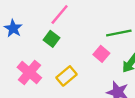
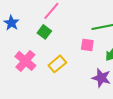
pink square: (101, 54) -> (87, 45), turned -32

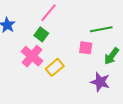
pink cross: (25, 61) -> (32, 56), moved

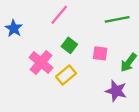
green line: (101, 29) -> (117, 19), moved
green square: (41, 34) -> (69, 45), moved

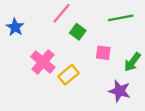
green square: (69, 45) -> (78, 32), moved

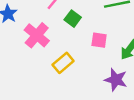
pink cross: (43, 62) -> (37, 35), moved

